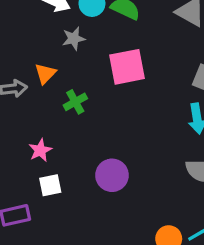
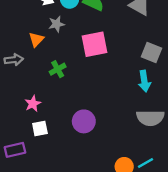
orange triangle: (45, 74) -> (36, 39), moved

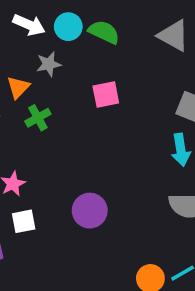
pink square: (94, 44) -> (106, 94), size x0.7
green cross: (58, 69) -> (38, 118), moved

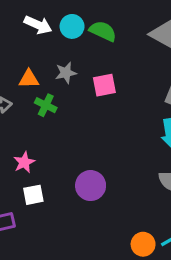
gray star: (49, 64) -> (66, 73), moved
orange triangle: (18, 87) -> (29, 79), turned 45
green cross: (38, 118) -> (46, 105), turned -35

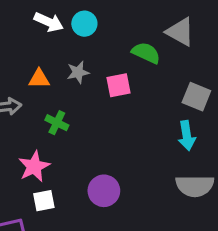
green semicircle: (103, 31) -> (146, 53), moved
green cross: (46, 105) -> (57, 123), moved
pink star: (24, 162) -> (34, 166), size x1.4

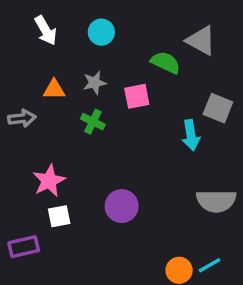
white arrow: (49, 22) -> (46, 30), moved, turned 36
green cross: (57, 123) -> (93, 122), moved
cyan arrow: (187, 136) -> (191, 135), moved

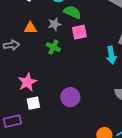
green semicircle: (166, 62) -> (72, 12), moved

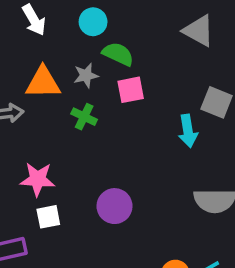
orange triangle: (30, 28) -> (43, 83), size x1.5
pink star: (27, 82) -> (38, 179), turned 30

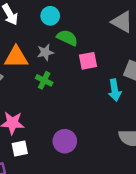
pink square: (131, 90) -> (88, 61), moved

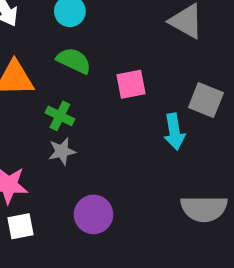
green semicircle: (67, 38) -> (74, 61), moved
gray star: (45, 52) -> (62, 151), moved

